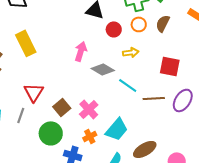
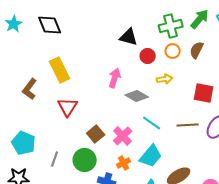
cyan line: (128, 85) -> (152, 123), moved
red triangle: (34, 92) -> (68, 107), moved
gray line: (21, 115) -> (55, 159), moved

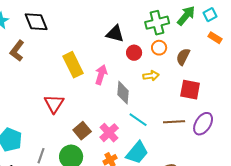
brown semicircle: (197, 50) -> (183, 57), moved
yellow rectangle: (60, 70) -> (73, 65), moved
brown L-shape: (30, 89) -> (17, 51), moved
gray diamond: (137, 96) -> (123, 93), turned 65

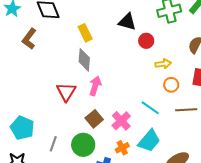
orange circle: (159, 48) -> (171, 85), moved
yellow rectangle: (73, 65) -> (85, 33), moved, size x0.7
pink arrow: (101, 75) -> (95, 86), moved
gray diamond: (123, 93) -> (84, 60), moved

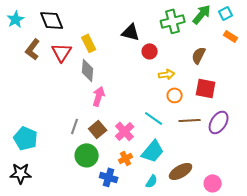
red triangle: (66, 92) -> (62, 52), moved
gray line: (53, 144) -> (75, 126), moved

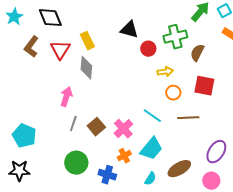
green cross: (173, 21) -> (175, 37), moved
pink arrow: (99, 96) -> (66, 97), moved
purple ellipse: (219, 122) -> (216, 152), moved
green circle: (87, 155) -> (76, 163), moved

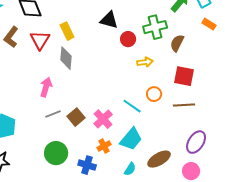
orange circle: (173, 93) -> (154, 94), moved
brown line: (188, 118) -> (184, 105), moved
gray line: (73, 124) -> (53, 114), turned 49

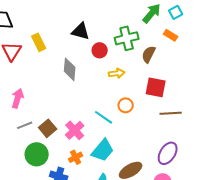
orange rectangle: (209, 24) -> (171, 35), moved
gray diamond: (66, 58) -> (70, 69), moved
brown line: (184, 105) -> (171, 113), moved
green circle: (56, 153) -> (37, 154), moved

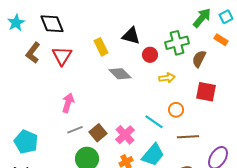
yellow rectangle: (39, 42) -> (101, 47), moved
gray diamond: (70, 69) -> (120, 74), turned -50
brown line: (171, 113) -> (188, 137), moved

